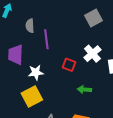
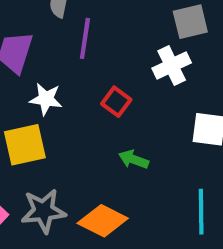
white cross: (92, 54) -> (172, 65), moved

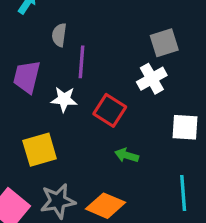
white star: (46, 99) -> (64, 99), moved
red square: (116, 102) -> (110, 110), size x1.4

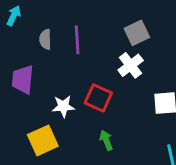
purple line: (82, 62) -> (77, 40), moved
white star: (64, 99) -> (63, 106), moved
green arrow: (127, 155) -> (106, 140), moved, turned 60

